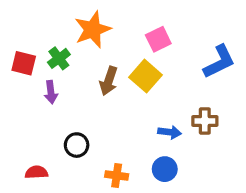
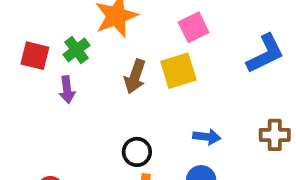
yellow square: (145, 76) -> (178, 71), turned 32
brown cross: (205, 121) -> (275, 135), moved
black circle: (77, 145) -> (137, 152), moved

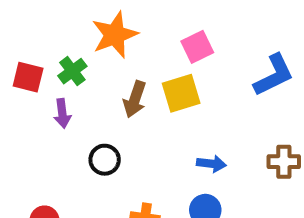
black circle: (137, 152) -> (105, 160), moved

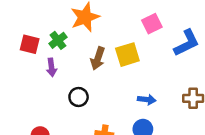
pink square: (197, 47) -> (152, 24), moved

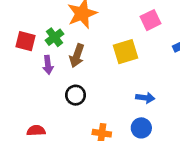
brown arrow: (98, 58) -> (77, 56), moved

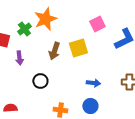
green cross: (54, 37) -> (24, 29), moved
brown arrow: (77, 56) -> (54, 51), moved

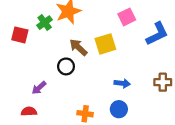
brown arrow: (54, 51) -> (78, 47), turned 114
purple arrow: (19, 58) -> (39, 88), moved, turned 56
black circle: (40, 81) -> (66, 66), moved

